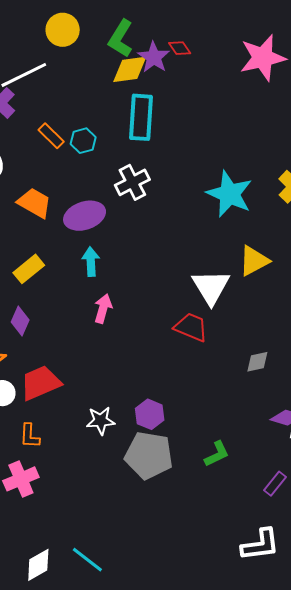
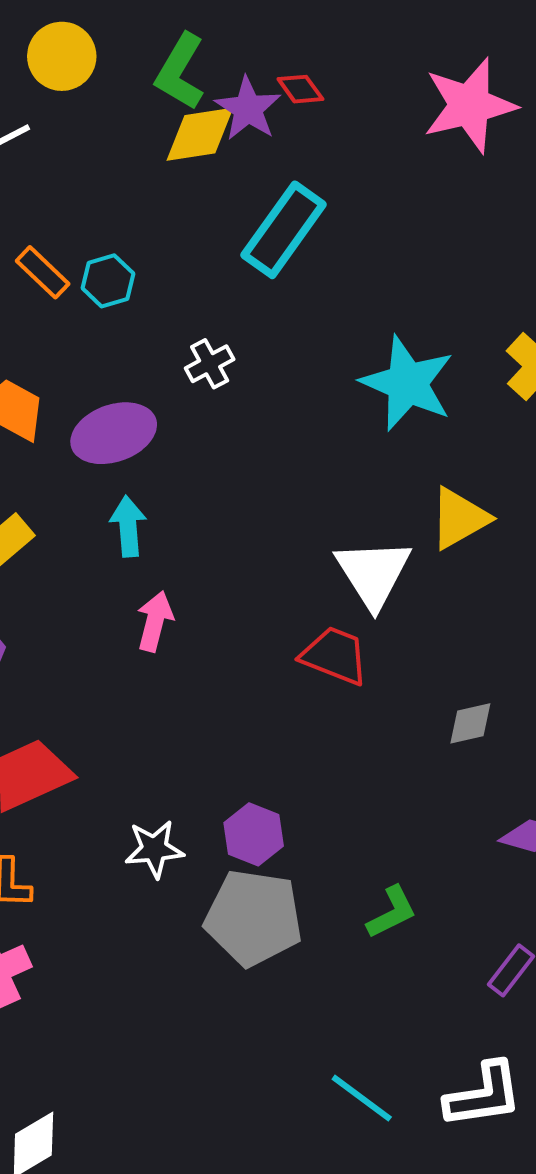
cyan rectangle: (141, 117) -> (284, 230), moved, turned 33
white cross: (132, 182) -> (210, 364), size x0.7
cyan line: (87, 560) -> (362, 1098), moved

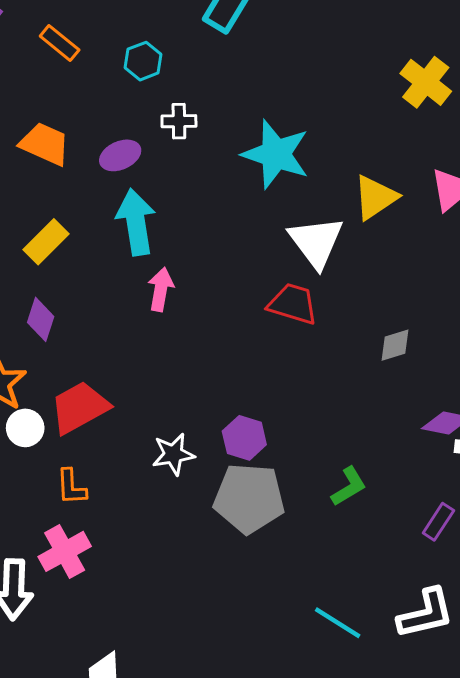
cyan hexagon: (108, 281) -> (143, 61), moved
white cross: (210, 364) -> (179, 121), moved, turned 32
cyan star: (407, 383) -> (276, 154), moved
purple ellipse: (114, 433) -> (120, 155), size x0.7
cyan arrow: (128, 526) -> (136, 222), size x1.5

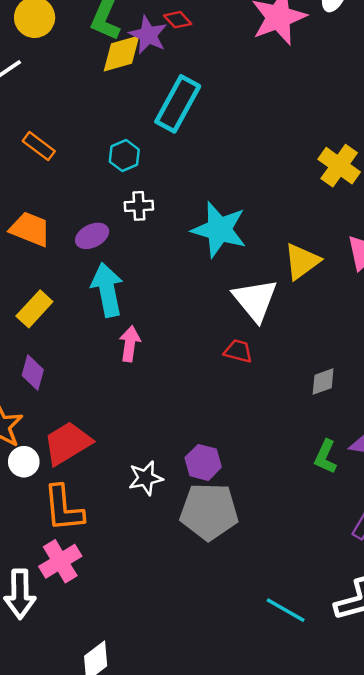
cyan hexagon: (143, 61) -> (124, 156), moved
red trapezoid: (293, 304) -> (238, 351), size x0.7
green L-shape: (349, 486) -> (326, 457), moved, turned 148
orange L-shape: (71, 487) -> (64, 508), size x1.6

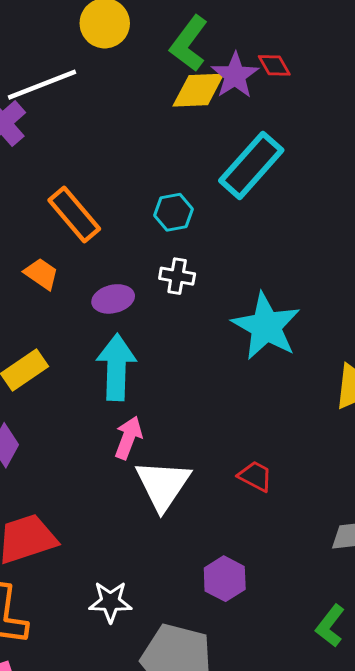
orange rectangle: (39, 146) -> (74, 214), moved, size x1.4
orange trapezoid: (30, 229) -> (41, 274), size x0.7
white triangle: (255, 300) -> (163, 485), moved
purple hexagon: (203, 462) -> (225, 579), moved

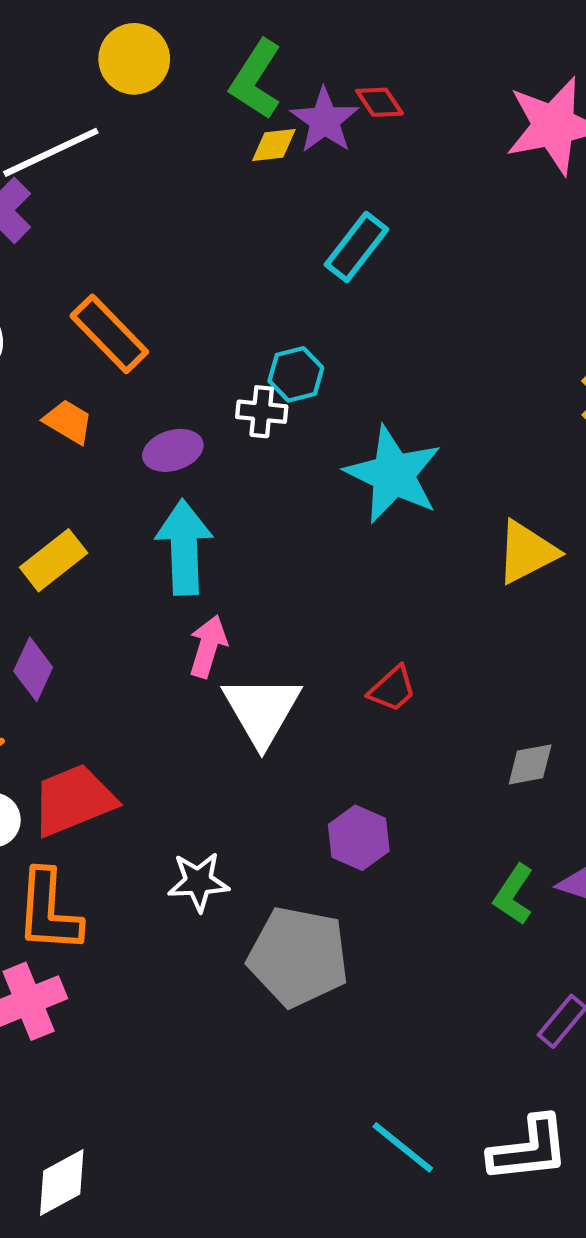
yellow diamond: (198, 90) -> (274, 145), size x0.6
cyan rectangle: (251, 165) -> (356, 247), size x0.7
cyan hexagon: (173, 212) -> (296, 374), moved
red trapezoid: (255, 476) -> (392, 689), turned 114

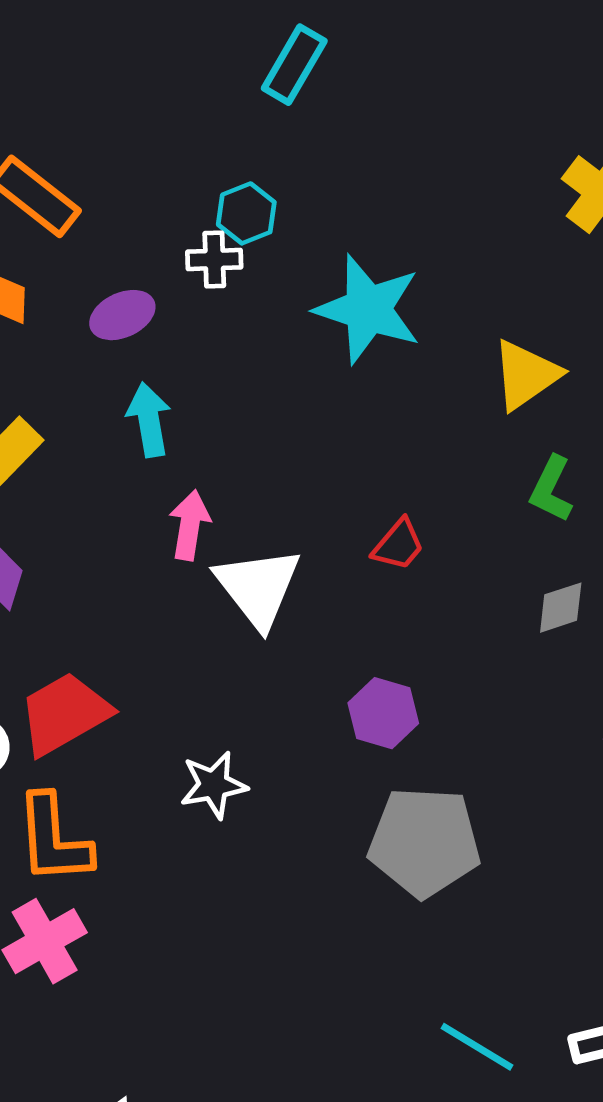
cyan arrow: (184, 547) -> (149, 420), size x0.7
green L-shape: (514, 895) -> (551, 489), moved
gray pentagon: (298, 957) -> (424, 842), moved

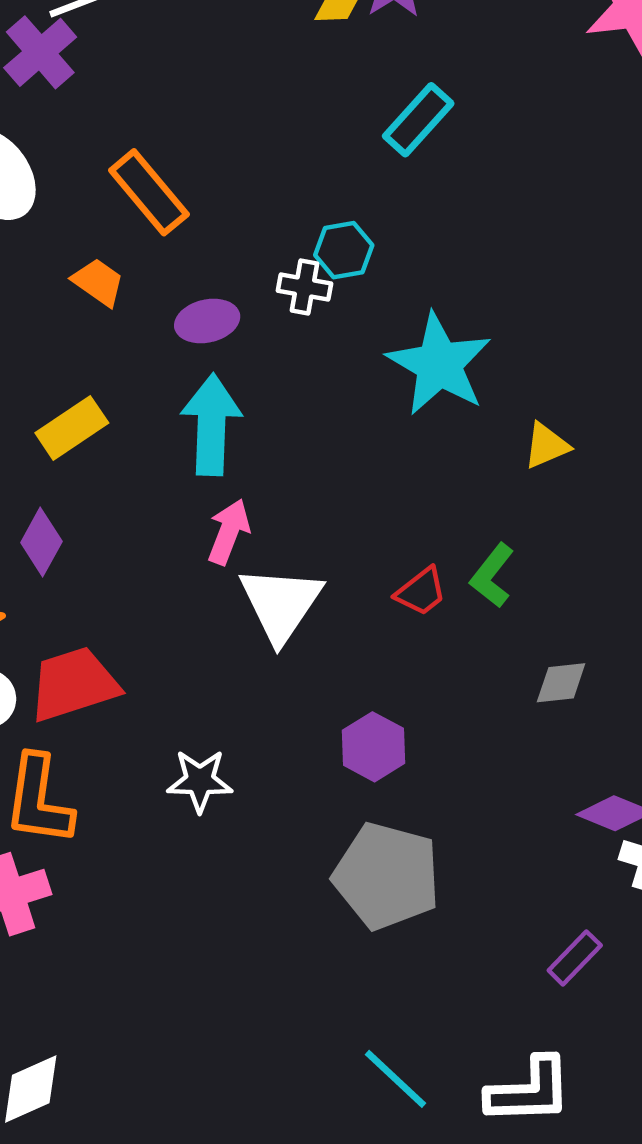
yellow triangle: (526, 375) -> (546, 446), moved, size x0.7
cyan arrow: (149, 420) -> (211, 425), size x1.4
green L-shape: (551, 489) -> (492, 576), moved

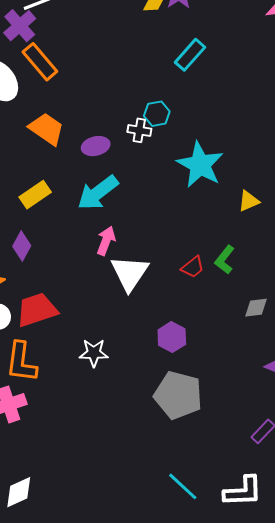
orange rectangle: (149, 192) -> (40, 62), moved
orange trapezoid: (98, 282) -> (47, 129), size x1.5
cyan arrow: (211, 425) -> (98, 193), turned -129

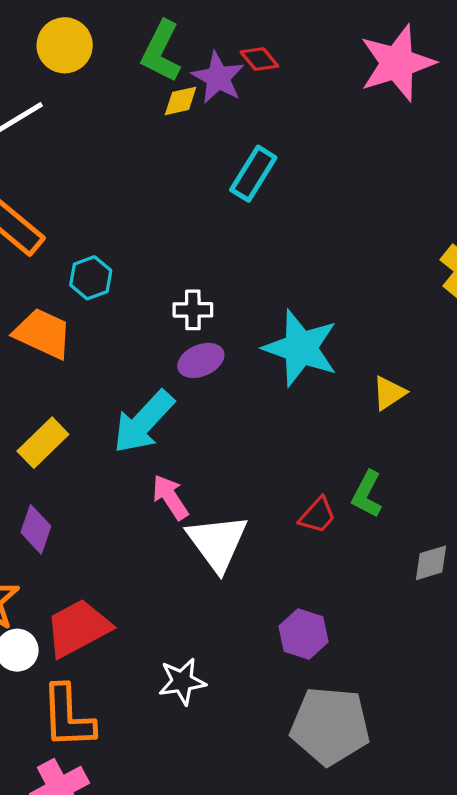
cyan hexagon: (157, 114) -> (91, 278), moved
purple ellipse: (96, 146) -> (201, 360), moved
pink arrow: (106, 241) -> (170, 497), turned -44

